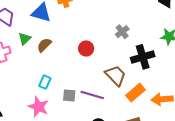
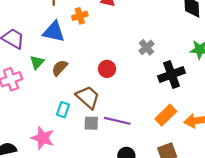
brown trapezoid: (115, 75) -> (88, 97), moved
pink star: (38, 107) -> (43, 138), moved

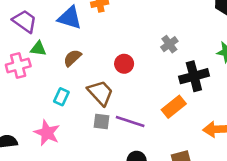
green triangle: (37, 62) -> (38, 49), moved, turned 49
cyan rectangle: (63, 110) -> (61, 97), moved
orange rectangle: (166, 115) -> (174, 107), moved

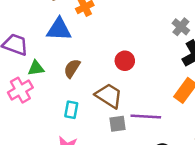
gray cross: (169, 44) -> (181, 27), moved

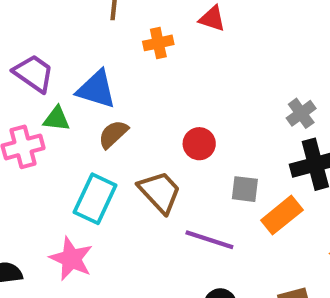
blue triangle: (59, 29) -> (96, 89), moved
cyan rectangle: (71, 110) -> (95, 199), size x1.6
gray square: (117, 124) -> (245, 189), moved

